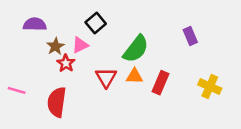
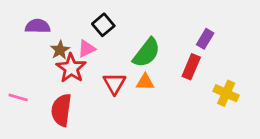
purple rectangle: (190, 36) -> (205, 39), turned 54
red star: (66, 63) -> (71, 68), size x1.5
red rectangle: (160, 83) -> (191, 67), moved

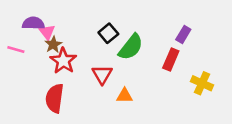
black square: (103, 25) -> (108, 33), moved
pink triangle: (87, 49) -> (47, 32), moved, turned -42
orange triangle: (145, 82) -> (125, 96), moved
pink line: (18, 97) -> (16, 50), moved

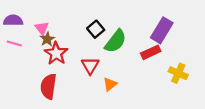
purple semicircle: (33, 23) -> (13, 20), moved
purple rectangle: (183, 35) -> (162, 30), size x1.6
red rectangle: (171, 60) -> (151, 52), turned 42
orange triangle: (125, 96) -> (110, 84), turned -40

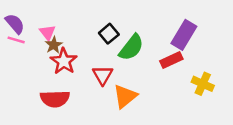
purple semicircle: (13, 20) -> (15, 24), turned 48
pink line: (14, 43) -> (16, 40), moved
orange triangle: (110, 84) -> (125, 96), size x1.5
red semicircle: (48, 86) -> (55, 99), turned -100

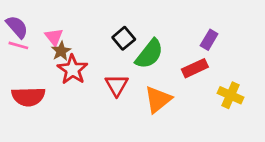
purple rectangle: (184, 35) -> (209, 40), size x0.6
orange triangle: (125, 96) -> (158, 99), moved
red semicircle: (55, 99) -> (28, 97), moved

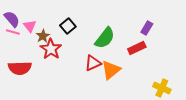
pink triangle: (54, 37) -> (30, 26), moved
black square: (124, 38) -> (68, 26), moved
red triangle: (117, 85) -> (93, 63), moved, turned 36
yellow cross: (230, 95) -> (162, 88), moved

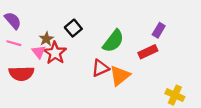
pink triangle: (30, 26) -> (39, 52), moved
pink line: (13, 32) -> (14, 43), moved

